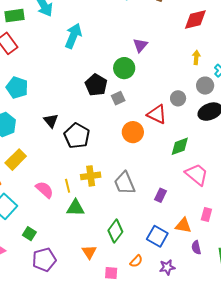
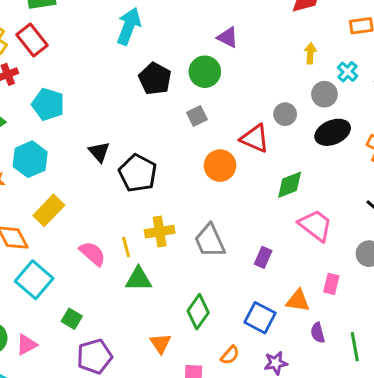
purple triangle: (140, 45) -> (228, 37), turned -42
black pentagon: (96, 85) -> (155, 79), moved

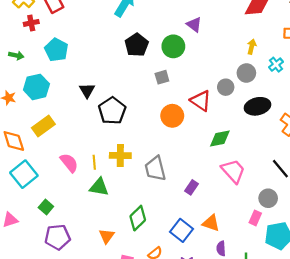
gray circle: (324, 94) -> (246, 73), moved
pink rectangle: (331, 284) -> (255, 218), moved

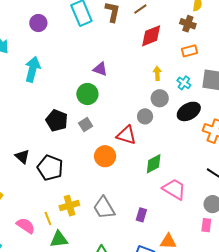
black pentagon: (137, 45) -> (57, 120), moved
black ellipse: (258, 106) -> (189, 111), moved

